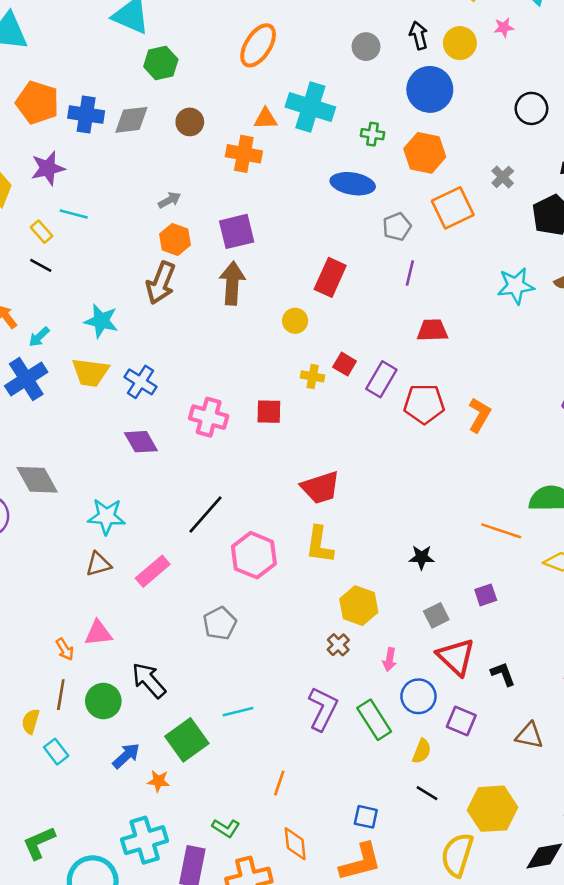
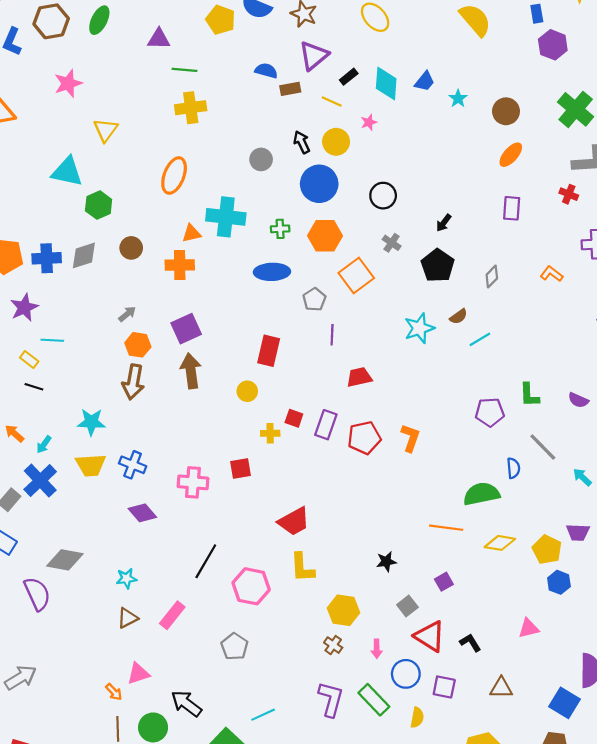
black circle: (531, 108) -> (383, 196), moved
gray diamond: (37, 480) -> (65, 560), turned -39
cyan star: (106, 516) -> (126, 578), size x0.7

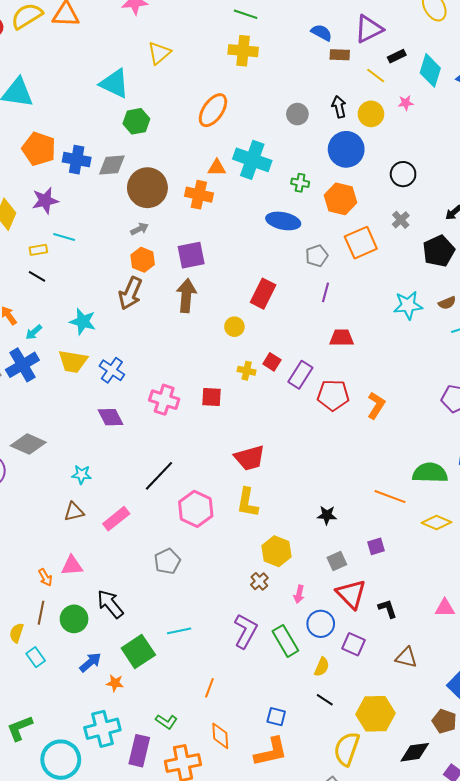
brown circle: (131, 248) -> (147, 188), moved, size x1.8
yellow rectangle: (29, 359) -> (38, 250), turned -60

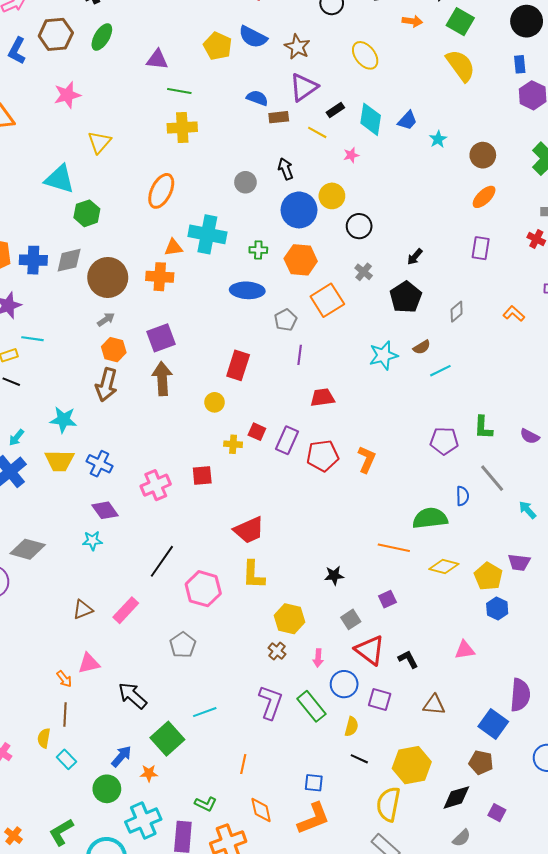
yellow circle: (371, 114) -> (332, 196), moved
pink cross: (164, 400) -> (156, 485), turned -32
cyan star: (82, 475) -> (92, 541), moved
green circle: (74, 619) -> (107, 789), moved

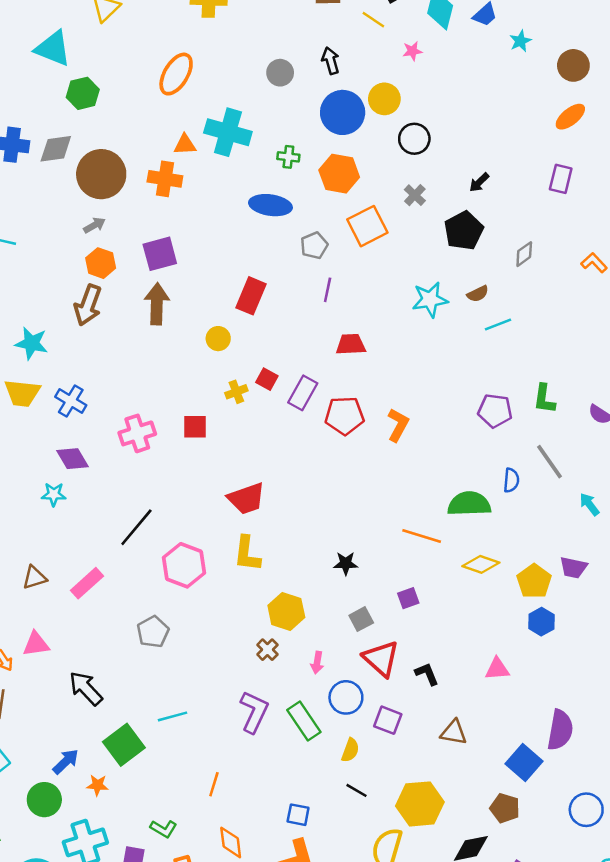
yellow cross: (233, 444) -> (236, 392), turned -30

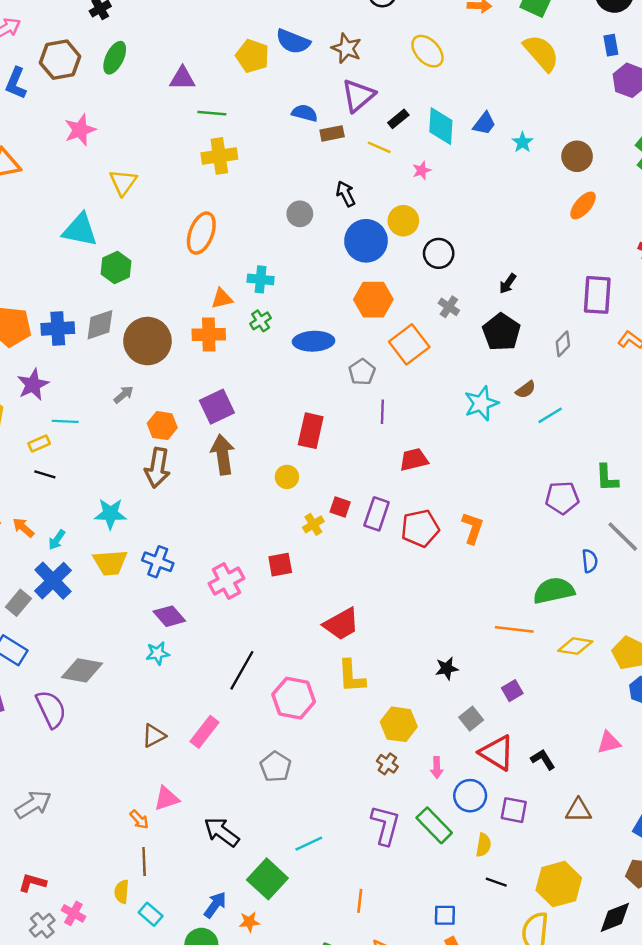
cyan cross: (228, 132) -> (261, 279), size x0.6
green cross: (288, 157) -> (261, 321), moved, turned -30
purple rectangle: (561, 179) -> (597, 295), moved, size x1.4
gray arrow: (94, 225) -> (124, 395), moved

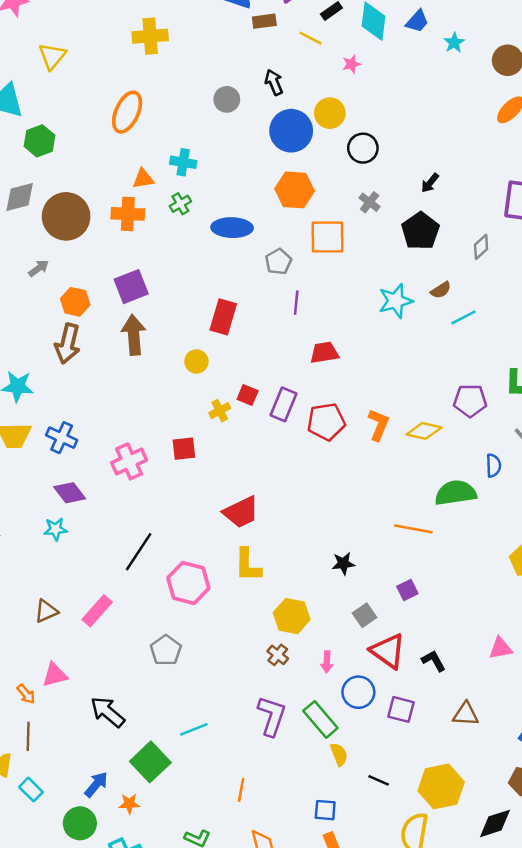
orange square: (409, 344) -> (327, 237), turned 33
yellow diamond: (575, 646) -> (424, 431), moved
yellow semicircle: (483, 845) -> (339, 754), moved, turned -35

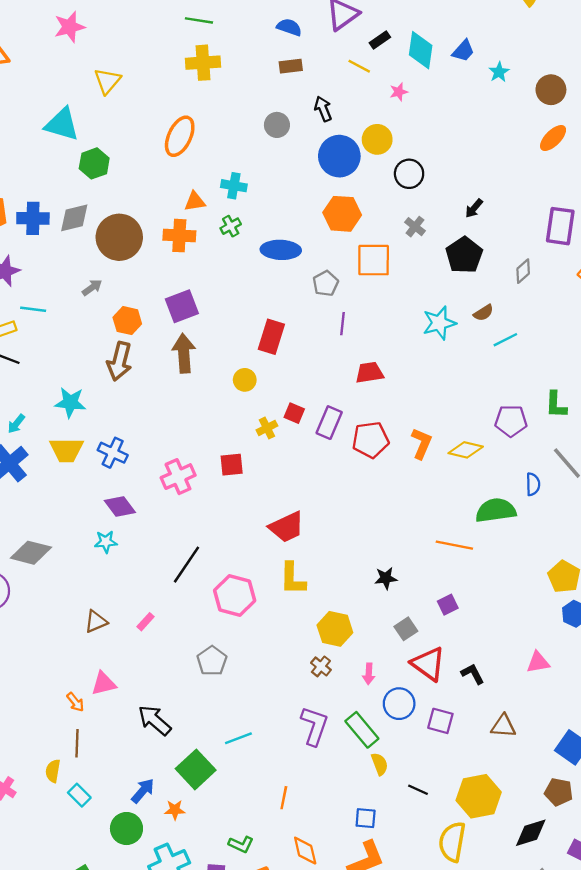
brown rectangle: (264, 21) -> (291, 66), moved
pink rectangle: (97, 611) -> (145, 622), size x0.6

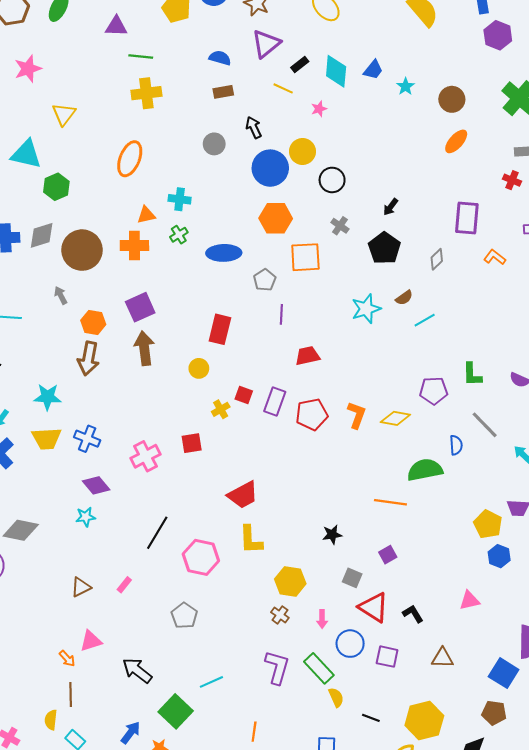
gray arrow: (92, 288) -> (61, 295), turned -78
gray square: (406, 629) -> (352, 578), turned -30

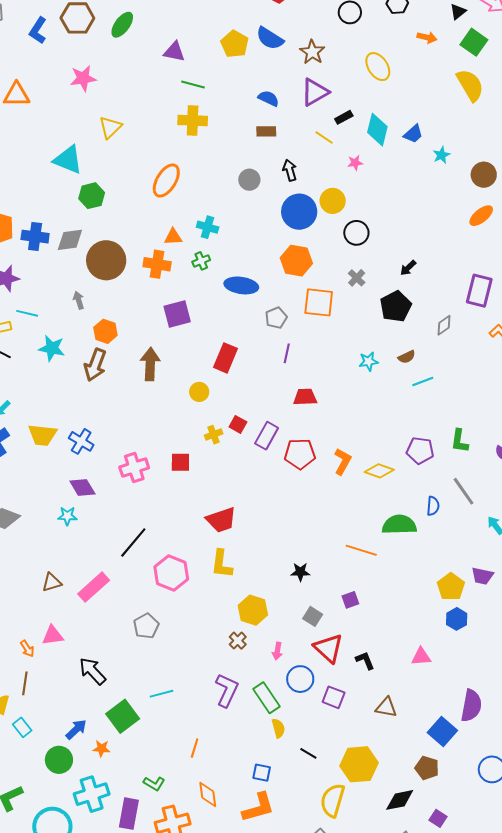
purple square: (140, 307) -> (177, 314), moved
cyan star: (366, 309) -> (368, 361), size x0.7
cyan star: (48, 397) -> (52, 348), moved
pink rectangle: (124, 585) -> (94, 587), size x2.0

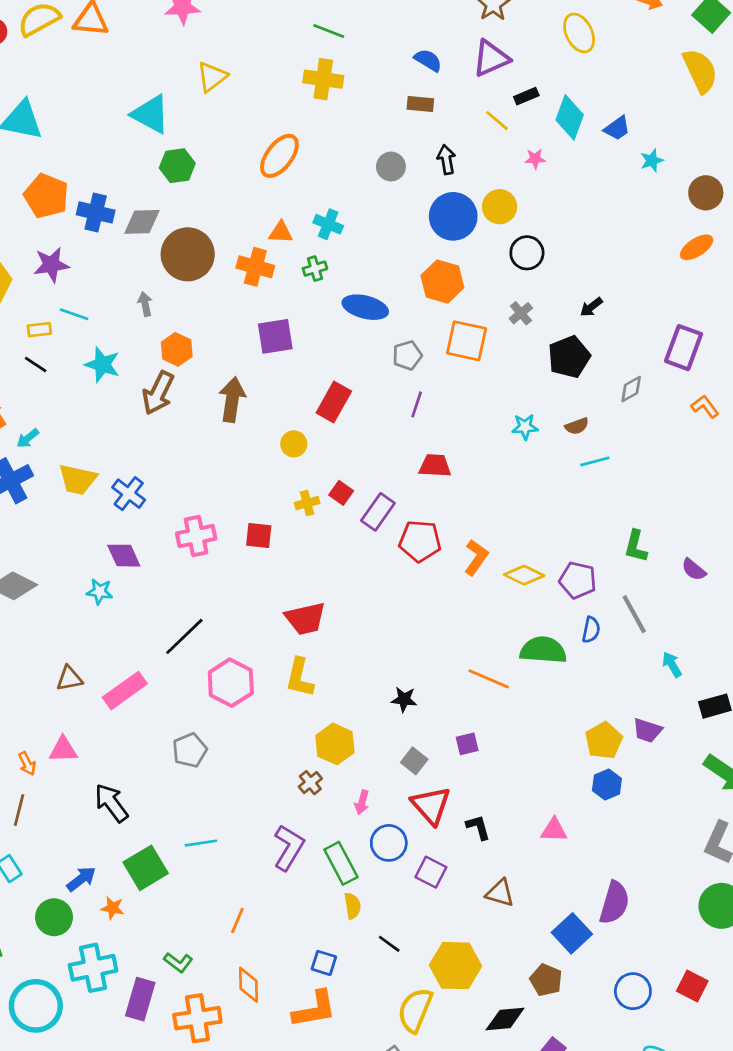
purple pentagon: (420, 450) -> (578, 580), moved

